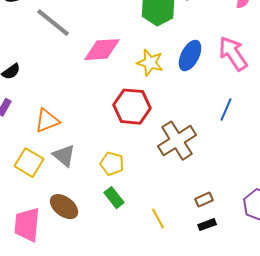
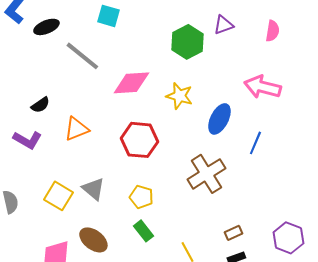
pink arrow: (233, 54) -> (262, 87), turned -42
blue ellipse: (190, 56) -> (219, 119), moved
red hexagon: (132, 107) -> (139, 140), moved
orange triangle: (47, 121) -> (76, 129), moved

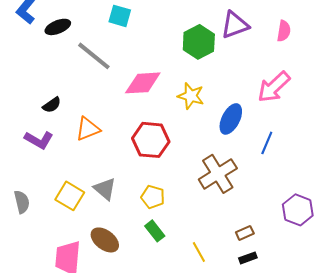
purple triangle: (223, 25) -> (235, 25), size x1.4
pink arrow: (262, 87) -> (274, 87), turned -57
purple hexagon: (288, 238) -> (298, 210), moved

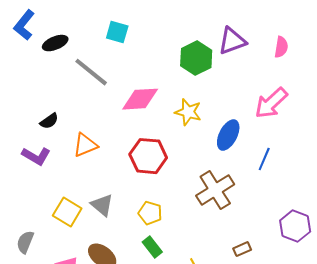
gray semicircle: (22, 202) -> (25, 242), moved, turned -145

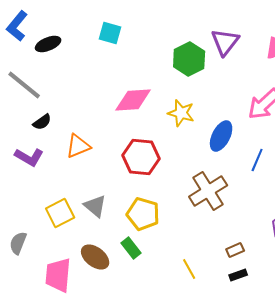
purple triangle: (232, 41) -> (225, 42), turned -32
gray line: (91, 72) -> (24, 85), moved
yellow square: (67, 212) -> (60, 213), turned 32
yellow pentagon: (150, 213) -> (143, 214), size x1.4
green rectangle: (152, 247) -> (131, 248), moved

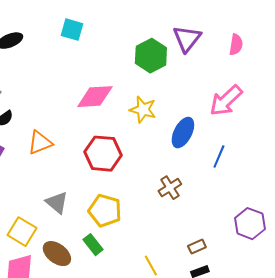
brown cross: (208, 191) -> (170, 188), size x0.6
yellow square: (60, 213) -> (22, 232), moved, turned -32

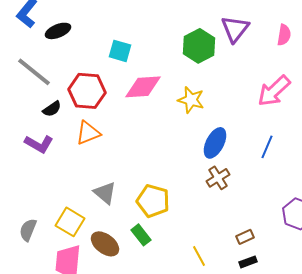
cyan square: (72, 30) -> (120, 51), moved
blue ellipse: (183, 133) -> (215, 143), moved
red hexagon: (103, 154) -> (87, 91), moved

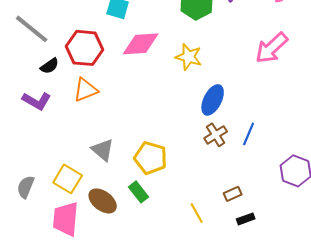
blue line: (267, 147) -> (249, 134), moved
brown rectangle: (245, 237) -> (233, 194), moved

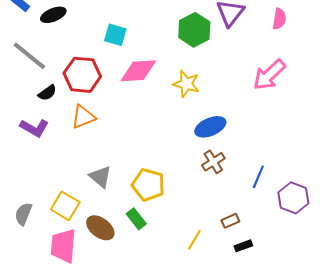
blue ellipse: (213, 100) -> (210, 127), turned 40
blue line: (249, 134) -> (258, 177), moved
yellow line: (197, 213) -> (194, 240), turned 60

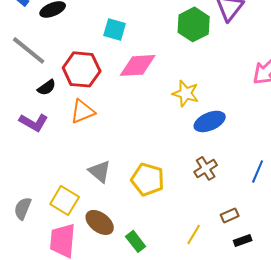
yellow star: (186, 84) -> (186, 93), moved
brown cross: (213, 162) -> (206, 168), moved
green rectangle: (136, 219) -> (136, 241), moved

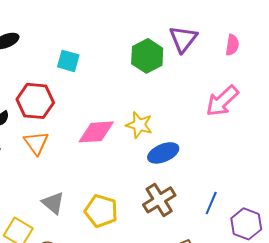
pink diamond: (138, 65) -> (96, 132), moved
orange triangle: (83, 111) -> (36, 143), turned -44
brown cross: (206, 168) -> (159, 200), size x1.4

